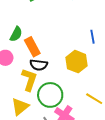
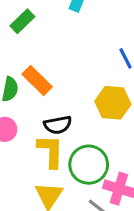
orange rectangle: (32, 47) -> (37, 81), moved

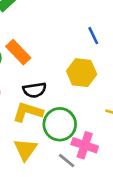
yellow L-shape: (50, 151) -> (28, 112), turned -76

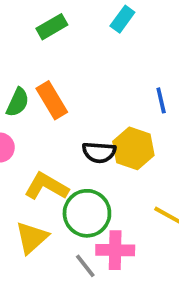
black semicircle: (35, 90) -> (99, 152), moved
pink cross: (85, 145) -> (115, 250), turned -30

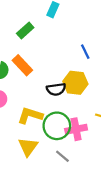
green rectangle: (52, 27) -> (25, 31), moved
pink cross: (115, 250) -> (76, 129), moved

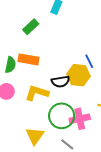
blue line: (85, 52) -> (89, 61), moved
orange rectangle: (22, 65) -> (28, 59), turned -36
yellow L-shape: (30, 115) -> (37, 93), moved

